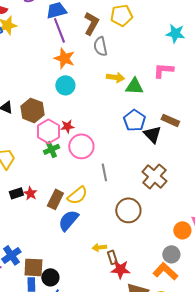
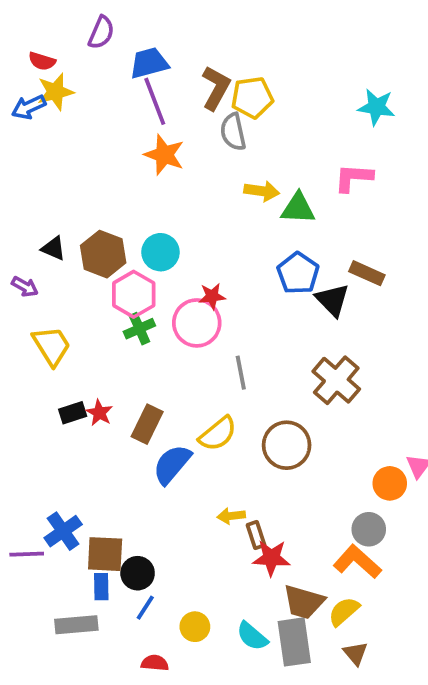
yellow pentagon: (121, 15) -> (252, 97), moved
cyan circle: (65, 85) -> (160, 252), moved
red star: (67, 126) -> (212, 296), moved
yellow semicircle: (77, 195) -> (218, 434), moved

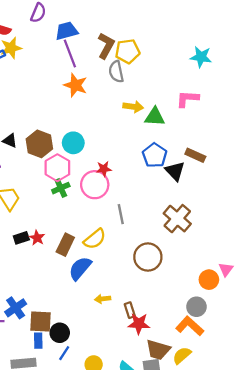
yellow semicircle: (218, 434) -> (95, 239), moved
yellow arrow: (231, 516) -> (103, 299), moved

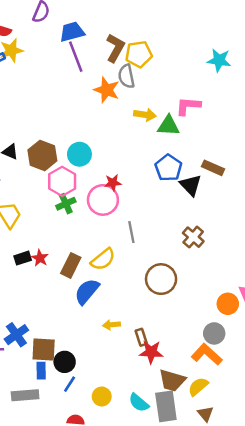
orange star: (76, 85) -> (107, 90), moved
pink L-shape: (187, 99) -> (188, 106), moved
brown cross: (177, 219) -> (193, 237), size x0.7

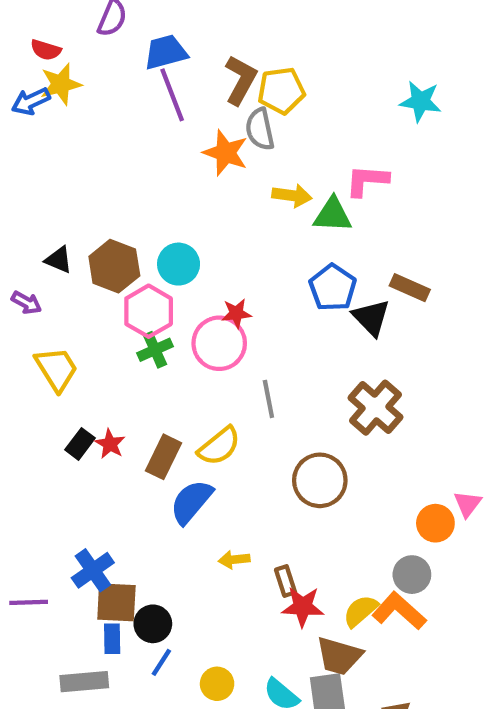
brown cross: (193, 237) -> (376, 408), size x1.4
black rectangle: (23, 258) -> (80, 444), turned -35
blue cross: (16, 335) -> (93, 570), moved
yellow semicircle: (198, 387) -> (361, 611), moved

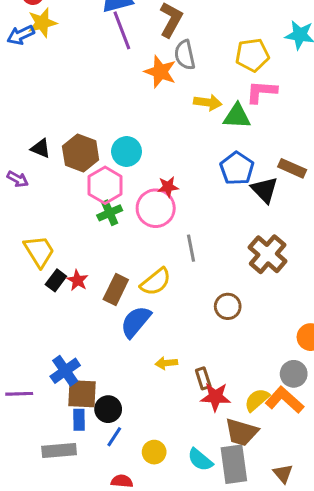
yellow pentagon: (281, 91) -> (252, 55), moved
yellow trapezoid: (56, 369) -> (39, 251), moved
brown circle: (320, 480) -> (228, 306), size x0.7

